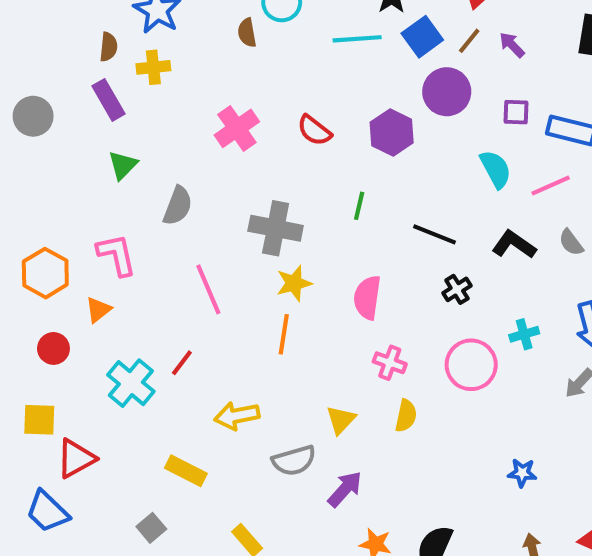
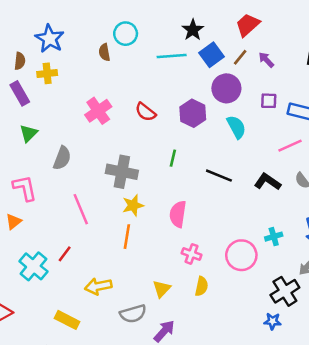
cyan semicircle: (496, 169) -> (236, 127), moved
black cross: (457, 289) -> (285, 291), moved, size x1.6

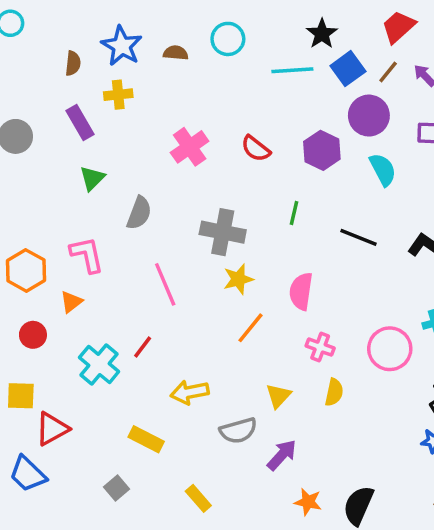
brown semicircle: (104, 52) -> (176, 53), moved, turned 105
brown semicircle: (20, 61) -> (73, 63), moved
orange line: (127, 237) -> (251, 328), moved, turned 30

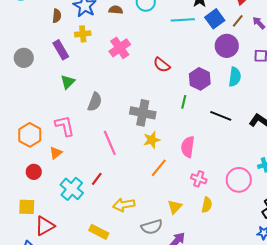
pink cross: (190, 147) -> (120, 48), moved
purple hexagon: (322, 150) -> (200, 79), moved
cyan semicircle: (383, 169) -> (235, 77), turned 36

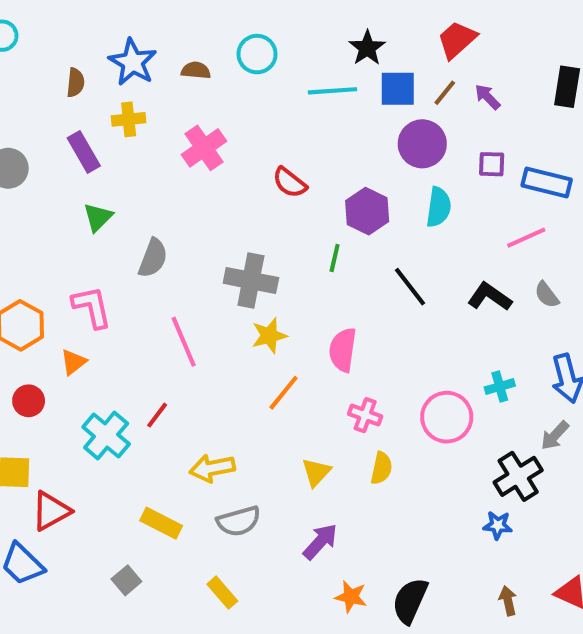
blue square: (215, 19) -> (398, 89), turned 36
black line: (221, 116) -> (410, 287), turned 30
gray semicircle: (152, 227) -> (239, 521), moved

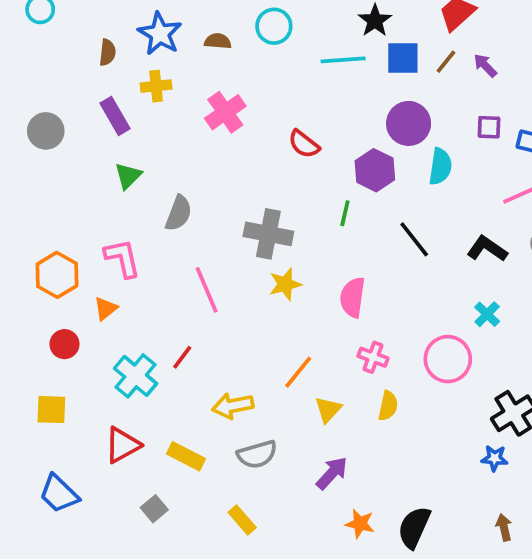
purple circle: (422, 144) -> (409, 123), moved
cyan cross: (500, 387) -> (487, 314), moved, turned -30
orange line: (284, 393) -> (298, 372), moved
red triangle: (51, 511) -> (122, 445), moved

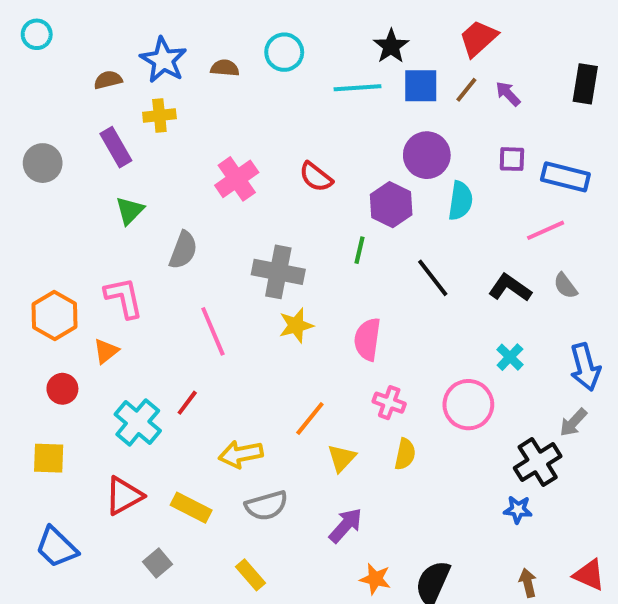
brown semicircle: (107, 52) -> (108, 80), turned -110
pink cross: (225, 112) -> (237, 179), moved

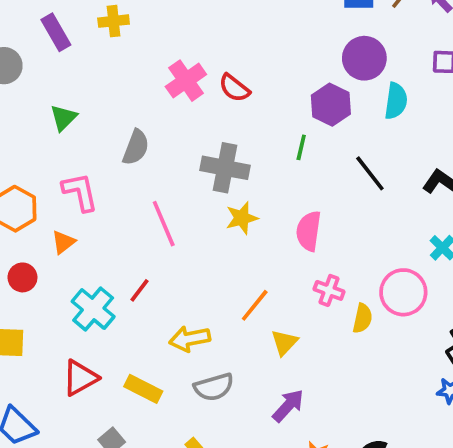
purple rectangle: (116, 147) -> (56, 32), moved
red semicircle: (316, 177) -> (234, 88), moved
green triangle: (130, 211) -> (63, 118), moved
yellow semicircle: (405, 454) -> (362, 318), moved

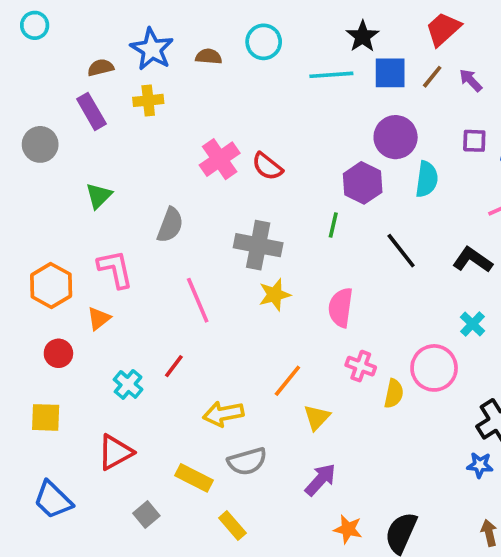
cyan cross: (93, 309) -> (128, 384), size x0.7
yellow rectangle: (143, 389) -> (194, 478), moved

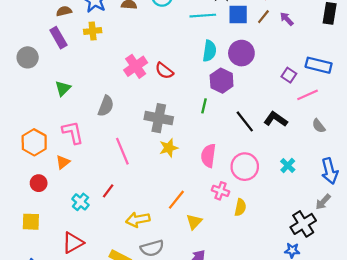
purple square: (474, 141) -> (289, 75), moved, turned 32
cyan semicircle: (427, 179) -> (209, 51), moved
black L-shape: (472, 260) -> (276, 119), moved
pink circle: (434, 368) -> (245, 167), moved

